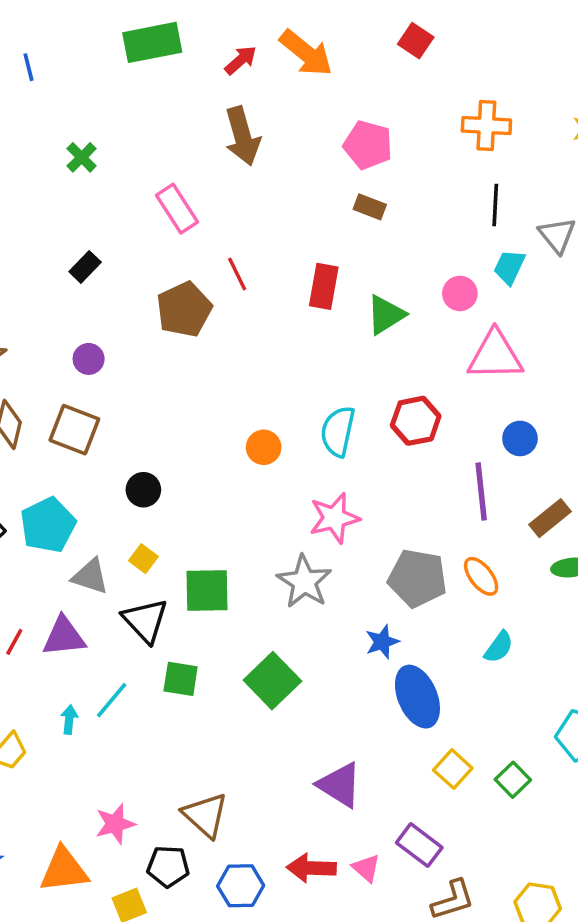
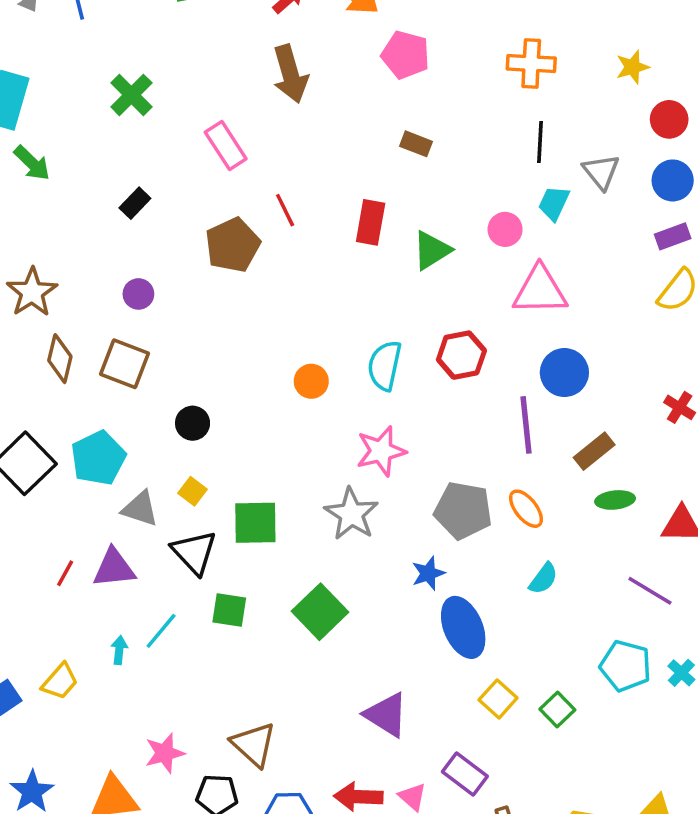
pink pentagon: (368, 145) -> (406, 55), moved
green cross: (82, 157) -> (131, 95), size x1.4
blue circle: (520, 438) -> (564, 373), size x1.4

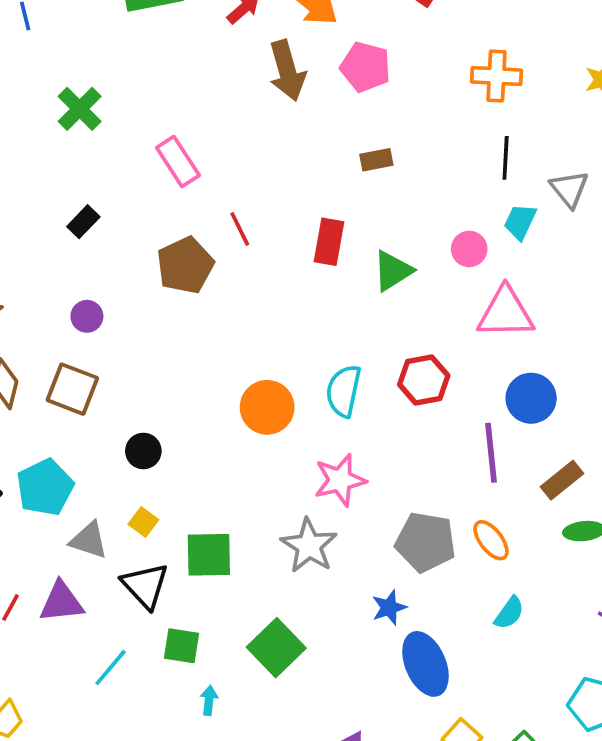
brown arrow: (290, 74) -> (287, 71), moved
brown rectangle: (416, 144) -> (376, 160), turned -32
orange circle: (311, 381) -> (267, 407), size x1.5
cyan arrow: (119, 650) -> (209, 700), moved

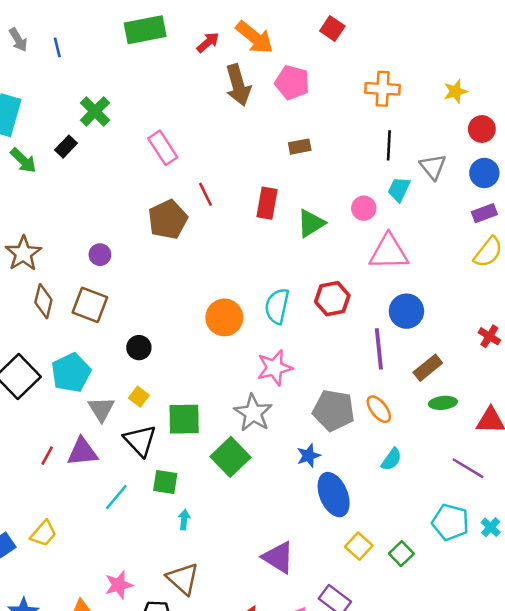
black rectangle: (83, 222) -> (66, 147), moved
gray triangle: (89, 540) -> (101, 409), turned 40
green square: (276, 648) -> (231, 457), moved

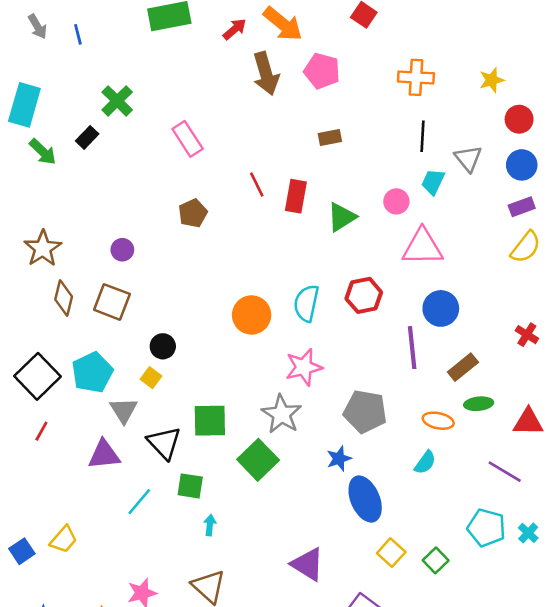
red line: (205, 194) -> (257, 184), moved
brown pentagon: (168, 219) -> (193, 213), size x0.7
yellow square: (139, 397) -> (151, 378), moved
orange ellipse: (379, 409) -> (438, 421), moved, turned -40
red line: (47, 456) -> (41, 431), moved

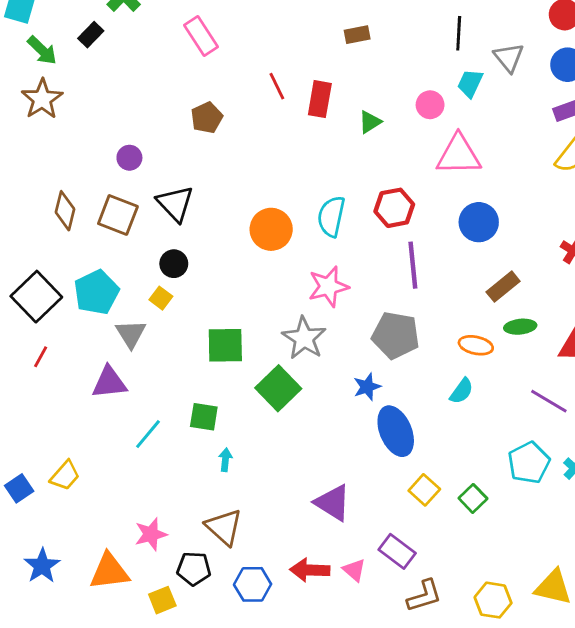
green triangle: (342, 217) -> (370, 122), size x0.7
brown star: (43, 248) -> (42, 99), moved
purple line: (412, 348) -> (413, 265), moved
black triangle: (164, 443) -> (175, 204), moved
cyan pentagon: (486, 528) -> (529, 463), turned 30

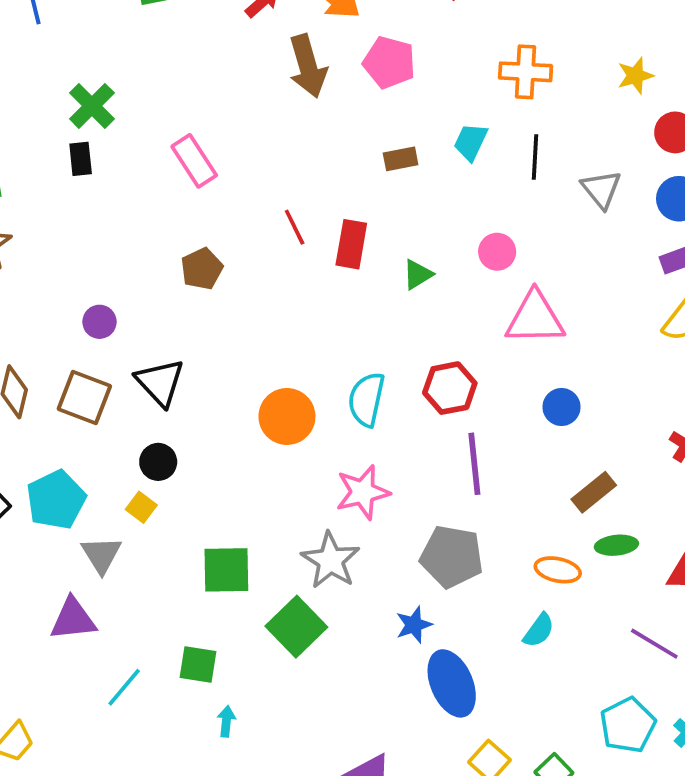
black rectangle: (91, 35) -> (81, 159), moved, turned -50
cyan trapezoid: (470, 83) -> (471, 142), moved
blue circle: (479, 222) -> (562, 407), size x0.7

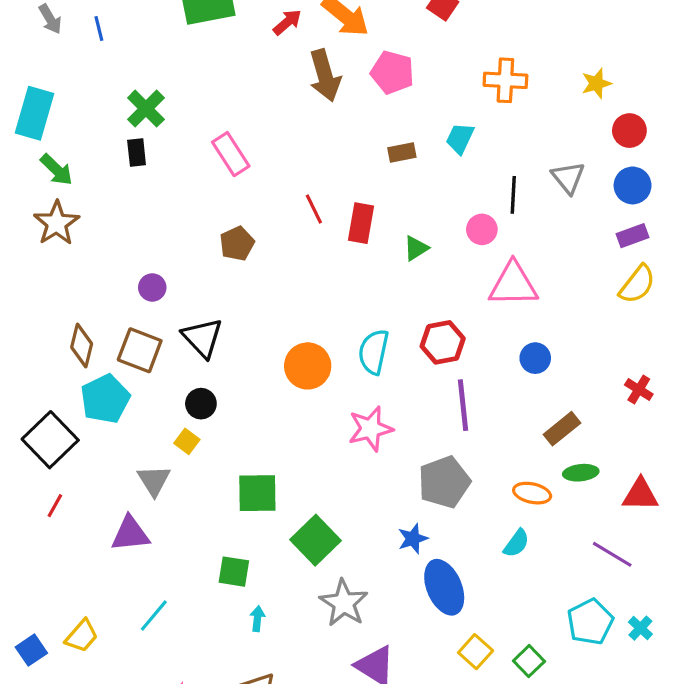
black line: (535, 157) -> (513, 195), moved
cyan pentagon: (56, 500) -> (105, 399), moved
gray pentagon: (452, 557) -> (444, 482), turned -30
gray star: (330, 560) -> (344, 603), moved
cyan line: (124, 687) -> (154, 616), moved

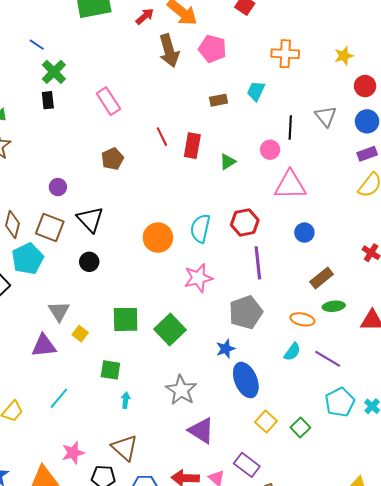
blue line: (99, 28) -> (37, 45), moved, turned -42
yellow square: (187, 441) -> (80, 334), moved
green square: (315, 540) -> (170, 329), moved
purple line: (612, 554) -> (328, 359), moved

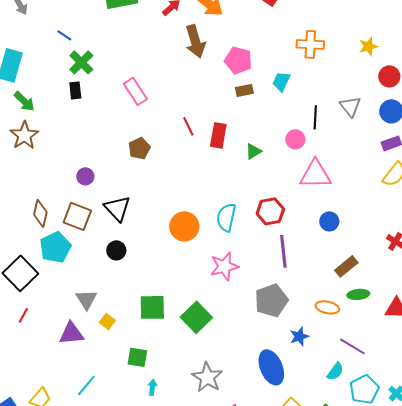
pink pentagon: (212, 49) -> (238, 60), moved
blue star: (226, 349) -> (299, 336), moved
cyan semicircle: (292, 352) -> (335, 371), moved

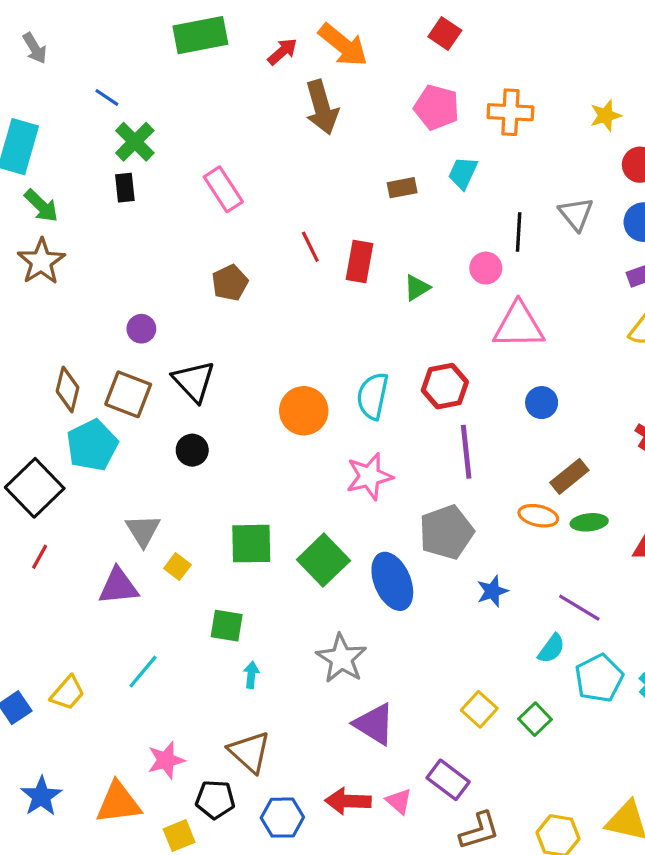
pink pentagon: (238, 60) -> (437, 107), moved
orange ellipse: (327, 307) -> (538, 516), moved
blue ellipse: (271, 367) -> (392, 581), moved

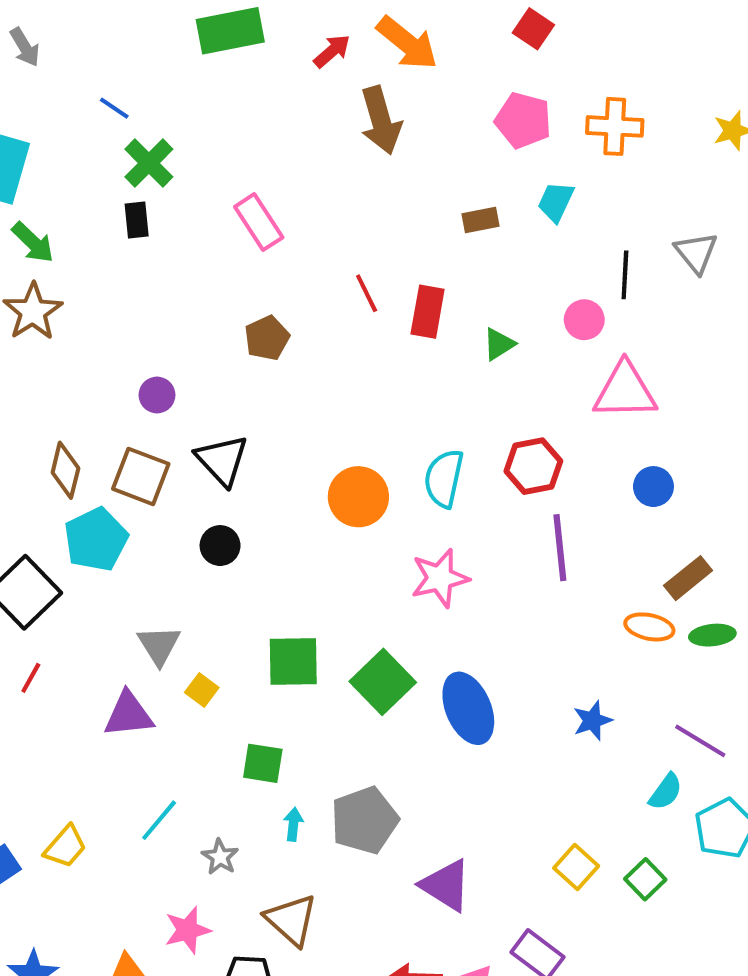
gray pentagon: (446, 532) -> (365, 820), moved
gray star: (341, 658) -> (220, 857), moved, size x0.6

